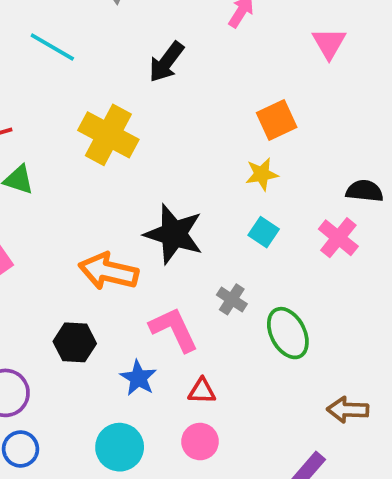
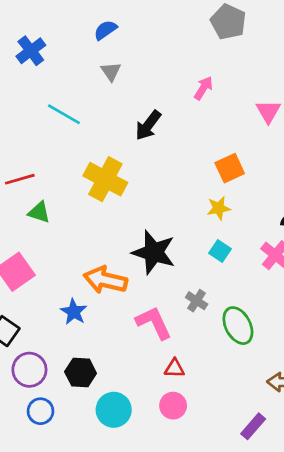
black hexagon: (75, 342) -> (81, 372), moved
blue star: (138, 378) -> (74, 312), moved

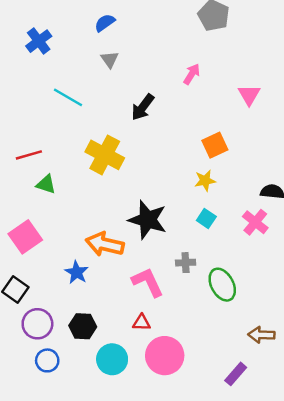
gray cross: (197, 301) -> (186, 263), turned -36
red triangle: (174, 368) -> (141, 323), moved
pink circle: (173, 406) -> (165, 356), size x1.6

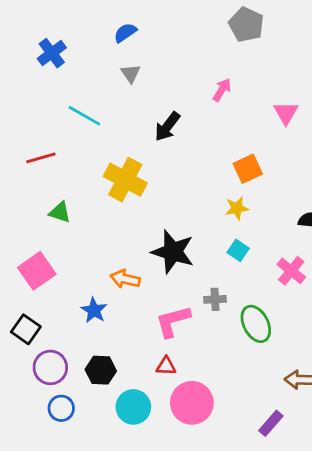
red line: (29, 155) -> (41, 158), moved
pink cross: (255, 222) -> (291, 271), moved
orange arrow: (105, 244) -> (125, 279), size x0.7
pink L-shape: (148, 282) -> (173, 321), turned -80

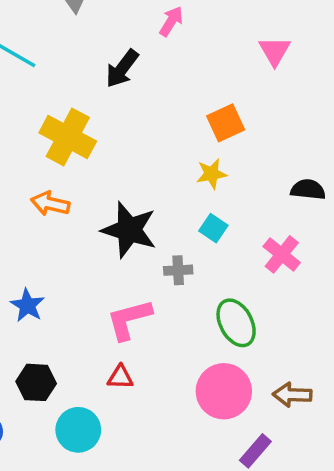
pink arrow: (222, 90) -> (171, 21), moved
orange arrow: (125, 279) -> (50, 204), moved
gray cross: (215, 299) -> (178, 270), moved
pink circle: (192, 403) -> (224, 391), moved

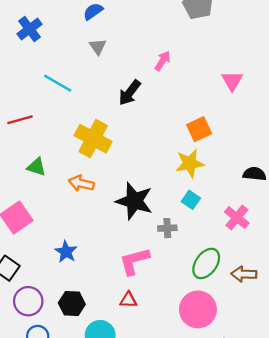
yellow star: (212, 174) -> (190, 163), size x1.4
green ellipse: (236, 323) -> (206, 263), turned 64
brown arrow: (292, 395) -> (244, 274), moved

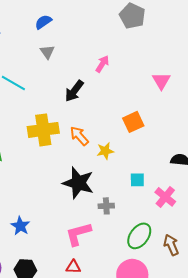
yellow cross: (93, 139) -> (43, 130), turned -36
yellow star: (190, 163) -> (105, 151), moved, size x0.7
orange arrow: (81, 183) -> (79, 136), moved, turned 35
cyan square: (191, 200) -> (137, 180), moved, turned -35
brown arrow: (244, 274) -> (171, 245), turned 65

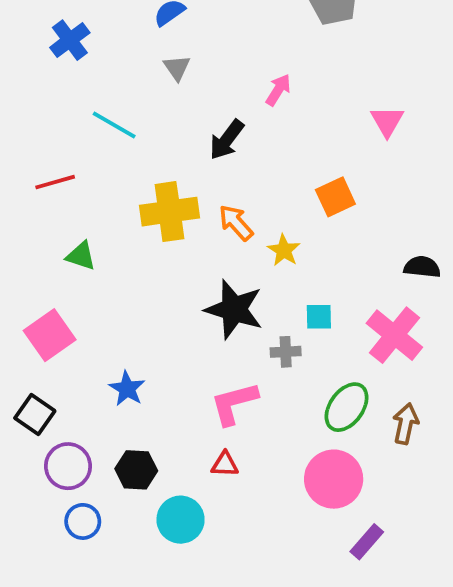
yellow star: (105, 151) -> (284, 250), turned -30
cyan square: (137, 180) -> (319, 317), moved
pink cross: (165, 197) -> (394, 335), size x1.4
brown arrow: (171, 245) -> (406, 424), turned 35

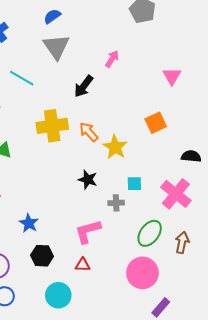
gray triangle: (177, 68) -> (56, 47), size x1.8
orange square: (335, 197) -> (156, 123), moved
yellow star: (284, 250) -> (115, 147), size x1.4
black star: (234, 309) -> (88, 180), size x0.6
black hexagon: (136, 470) -> (42, 256), moved

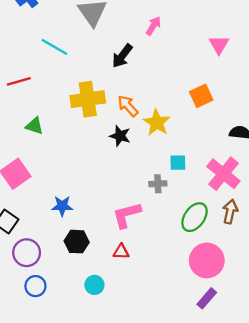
black star: (88, 180) -> (120, 136), moved
blue star: (29, 223) -> (62, 206), turned -30
brown arrow: (182, 242) -> (230, 212), moved
pink circle: (142, 273) -> (207, 260), moved
cyan circle: (58, 295) -> (94, 285), size x0.7

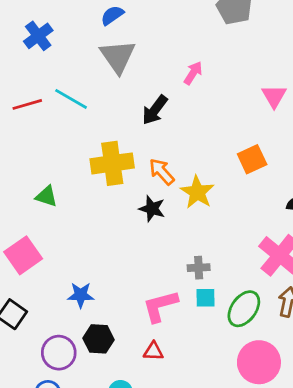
red line: (19, 81) -> (27, 104), moved
cyan square: (178, 163) -> (205, 298), moved
purple circle: (27, 253) -> (59, 353), moved

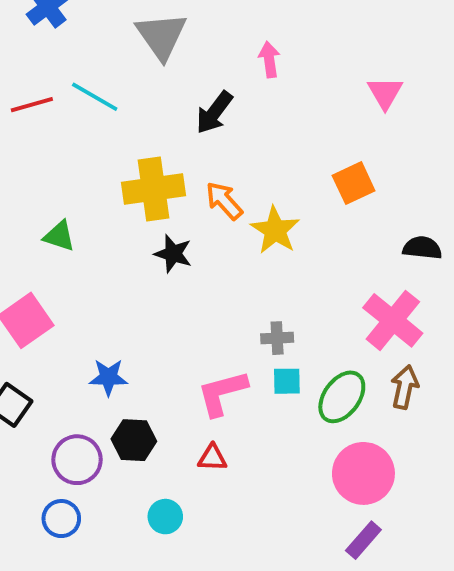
pink arrow: (193, 73) -> (269, 59), turned -40
black star: (152, 209) -> (173, 254), moved

